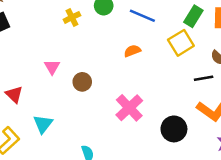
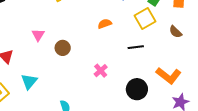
black line: (204, 78) -> (136, 47), moved
pink cross: (129, 108) -> (101, 71), size x0.6

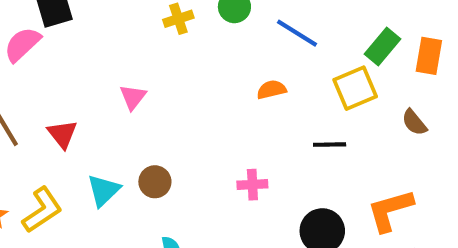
brown circle: (63, 48) -> (155, 182), moved
pink cross: (101, 71) -> (252, 185), turned 32
orange L-shape: (169, 76) -> (390, 210), turned 120

